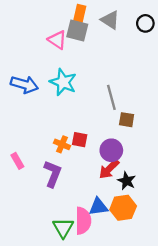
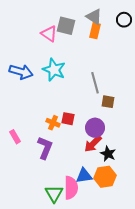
orange rectangle: (80, 14) -> (95, 31), moved

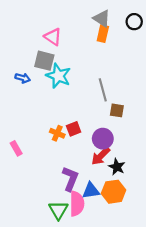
gray square: (66, 26) -> (44, 61), moved
blue arrow: (21, 72) -> (23, 78), size x0.6
red square: (68, 119) -> (74, 129), turned -32
purple L-shape: (45, 148) -> (70, 179), moved

